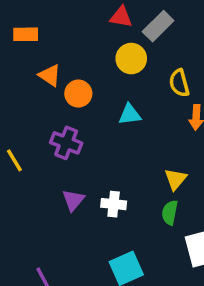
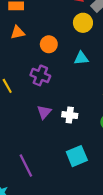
orange triangle: (50, 75) -> (18, 32), moved, turned -48

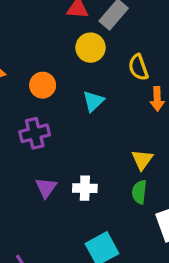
cyan triangle: (81, 58) -> (93, 101), turned -32
purple cross: (40, 75) -> (35, 133), turned -30

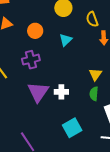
purple triangle: (46, 188) -> (38, 92), size x1.6

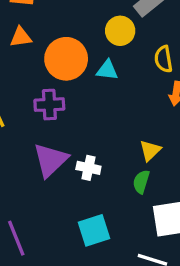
orange circle: (35, 31) -> (66, 59), size x1.6
cyan triangle: (66, 40) -> (107, 70), moved, turned 40

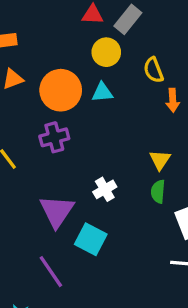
purple triangle: (50, 160) -> (57, 211), moved
white cross: (88, 168) -> (105, 189), turned -30
cyan square: (94, 230) -> (91, 239), moved, turned -32

